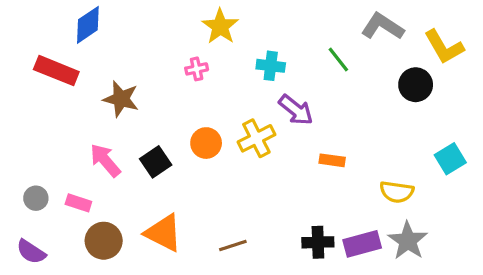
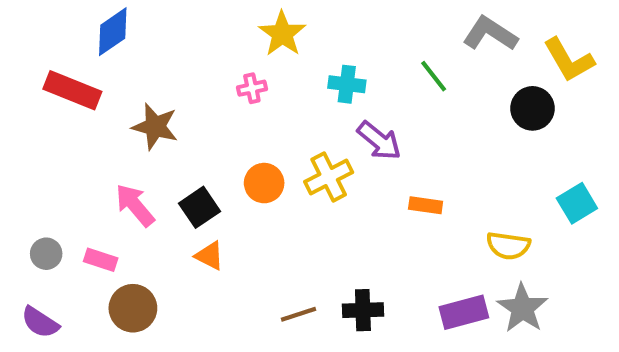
orange triangle: (164, 233) -> (210, 256), moved, size x0.6
black cross: (318, 242) -> (363, 310), moved

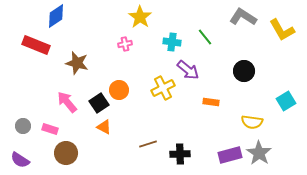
green line: (434, 76) -> (205, 37), moved
black circle: (533, 108) -> (244, 71), moved
orange circle: (264, 183) -> (119, 90), moved
brown line: (298, 314) -> (148, 144), moved

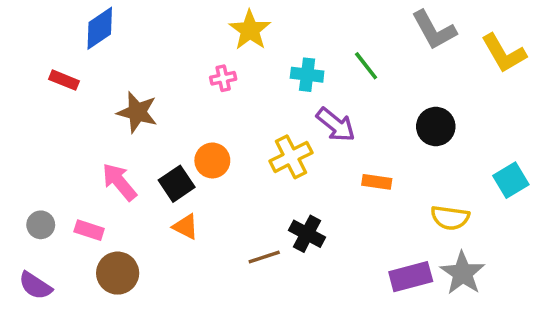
gray L-shape: (243, 17) -> (434, 30), turned -152
red rectangle: (36, 45) -> (64, 80), size x0.6
black cross: (180, 154) -> (307, 234), moved, turned 30

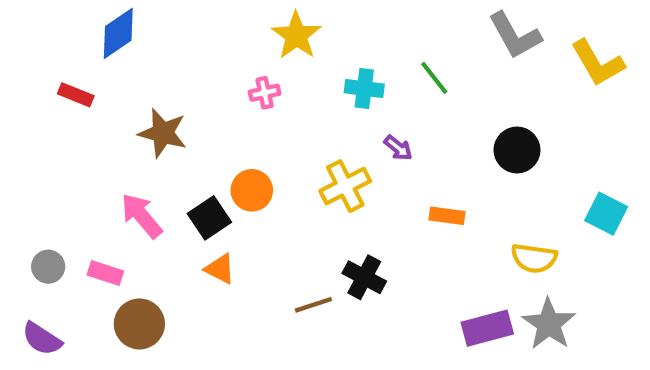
purple arrow: (336, 125) -> (398, 148), size x0.6
cyan square: (511, 180) -> (606, 214), turned -32

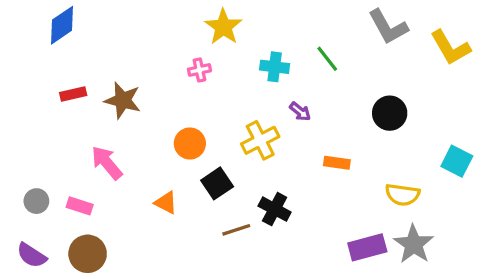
blue diamond: (118, 33) -> (62, 25), moved
red rectangle: (76, 95) -> (73, 94), moved, turned -35
black square: (209, 218) -> (217, 183), moved
brown circle: (139, 324) -> (88, 254), moved

